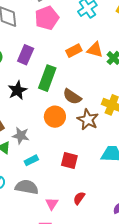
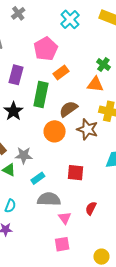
pink pentagon: (47, 18) -> (46, 49), moved
orange triangle: (95, 50) -> (95, 84), moved
orange rectangle: (74, 51) -> (61, 73), moved
brown semicircle: (72, 97) -> (68, 109), turned 120
gray semicircle: (27, 187) -> (49, 199), moved

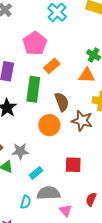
brown semicircle: (68, 109) -> (62, 102), turned 108
cyan semicircle: (10, 206) -> (26, 202), moved

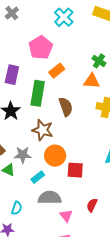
brown star: (82, 121) -> (43, 130), moved
orange circle: (49, 125) -> (55, 156), moved
cyan semicircle: (26, 202) -> (17, 208), moved

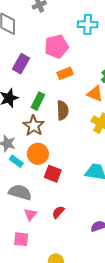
cyan cross: (64, 17) -> (88, 24), turned 30
green rectangle: (38, 93) -> (38, 101), moved, size x0.7
cyan rectangle: (38, 177) -> (16, 161), moved, turned 56

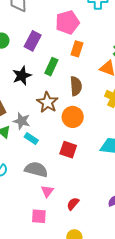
orange rectangle: (65, 73) -> (77, 49), turned -49
green rectangle: (38, 101) -> (51, 67), moved
orange circle: (38, 154) -> (73, 117), moved
red semicircle: (58, 212) -> (73, 204), moved

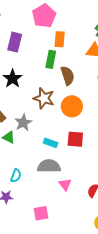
green rectangle: (51, 67) -> (51, 59), moved
gray star: (22, 121) -> (23, 123), turned -30
cyan rectangle: (31, 139) -> (51, 143), moved
pink square: (39, 216) -> (41, 213), moved

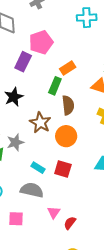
pink pentagon: (44, 16) -> (41, 42), moved
orange rectangle: (60, 39) -> (68, 68), turned 42
pink triangle: (65, 185) -> (54, 212), moved
pink square: (41, 213) -> (16, 219), moved

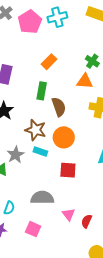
pink pentagon: (41, 42) -> (30, 22), moved
orange rectangle: (68, 68) -> (49, 62), moved
cyan rectangle: (38, 168) -> (40, 152), moved
pink square: (16, 219) -> (33, 229), turned 35

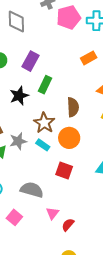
orange rectangle: (49, 62) -> (89, 58), moved
green rectangle: (42, 91) -> (45, 85), moved

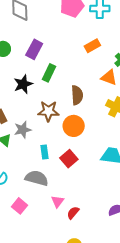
brown star: (44, 123) -> (48, 111), turned -30
cyan rectangle: (43, 145) -> (45, 152), moved, turned 48
red square: (64, 170) -> (69, 159), turned 30

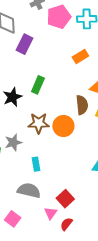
purple rectangle: (34, 49) -> (24, 44), moved
brown semicircle: (77, 95) -> (82, 105), moved
orange circle: (74, 126) -> (63, 126), moved
red square: (69, 159) -> (65, 199), moved

